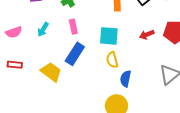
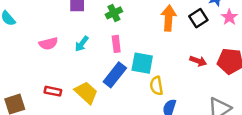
red arrow: (147, 35) -> (198, 61), turned -144
cyan square: (109, 36) -> (142, 63), moved
red rectangle: (15, 65) -> (53, 91), moved

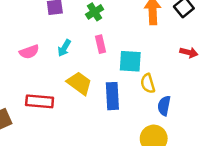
blue rectangle: (115, 75) -> (112, 96), moved, turned -35
red rectangle: (53, 91) -> (40, 101), size x1.5
yellow trapezoid: (86, 93) -> (79, 83), moved

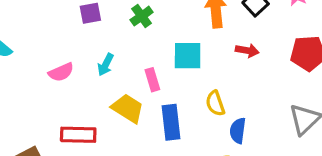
pink rectangle: (101, 44) -> (152, 80), moved
red arrow: (189, 52) -> (247, 51), moved
cyan square: (130, 61) -> (188, 56), moved

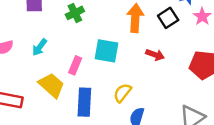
pink rectangle: (152, 80) -> (75, 65), turned 30
yellow semicircle: (215, 103) -> (122, 93), turned 48

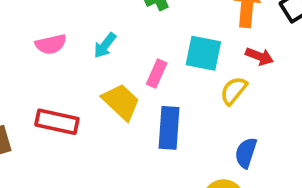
red arrow: (155, 55) -> (259, 56), moved
yellow semicircle: (122, 93) -> (234, 91), moved

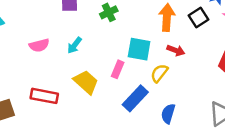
pink rectangle: (157, 74) -> (118, 69), moved
blue rectangle: (169, 128) -> (135, 98), moved, turned 40

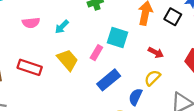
black square: (199, 17) -> (173, 17), turned -35
red arrow: (176, 50) -> (156, 53), moved
yellow semicircle: (159, 73) -> (152, 78), moved

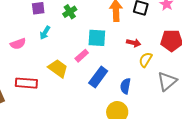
cyan arrow: (62, 27) -> (45, 33), moved
pink rectangle: (96, 53) -> (82, 56), turned 32
yellow semicircle: (152, 78) -> (146, 60), moved

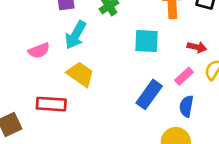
cyan arrow: (45, 33) -> (76, 35), size x1.5
pink rectangle: (82, 56) -> (184, 76), moved
yellow trapezoid: (58, 68) -> (80, 74), moved

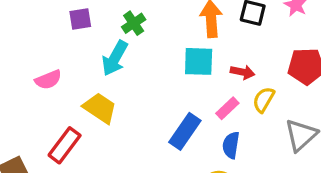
cyan arrow: (76, 35) -> (115, 58), moved
cyan square: (147, 41) -> (199, 61), moved
red rectangle: (51, 104) -> (65, 145), turned -56

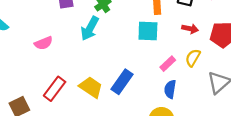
red arrow: (243, 72) -> (190, 29), moved
yellow trapezoid: (100, 108) -> (91, 87), moved
blue rectangle: (185, 131) -> (122, 82), moved

